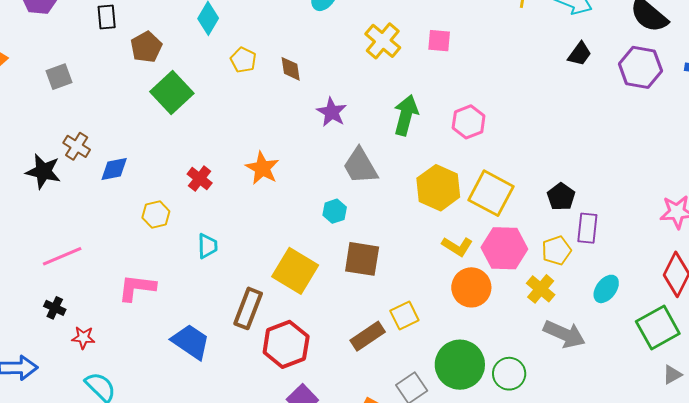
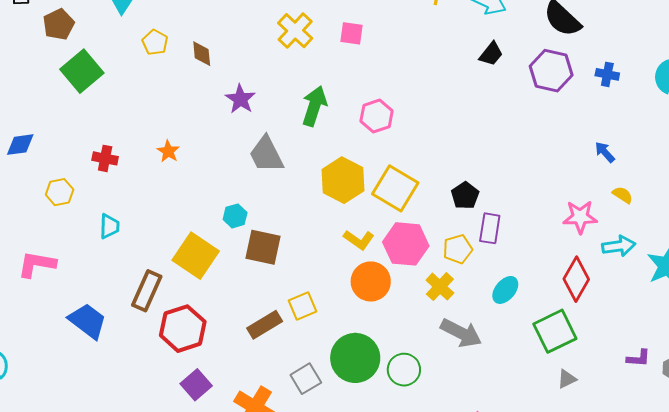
orange star: (262, 168) -> (168, 151), size x0.7
red cross: (200, 179) -> (105, 158), turned -30
cyan hexagon: (335, 211) -> (235, 216), moved

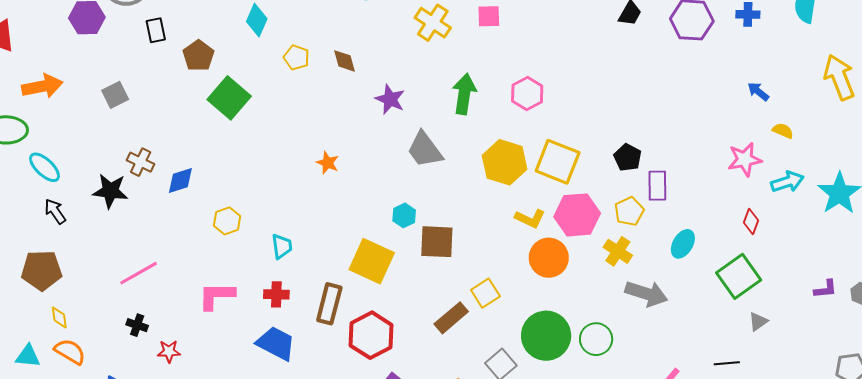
red cross: (105, 158) -> (276, 294), moved
red diamond: (576, 279) -> (751, 221), size x0.6

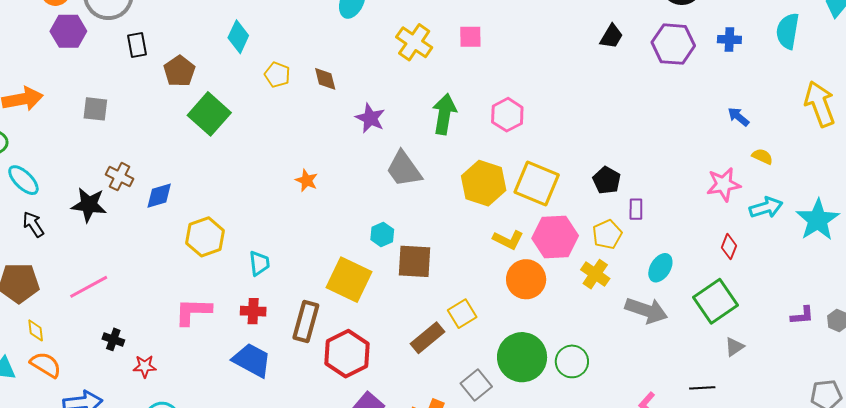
gray square: (115, 95) -> (95, 109), turned 32
purple rectangle: (657, 186) -> (636, 209), size x0.7
yellow hexagon: (227, 221) -> (205, 237), size x1.4
pink line: (139, 273) -> (89, 287), moved
gray arrow: (646, 294) -> (646, 310), moved

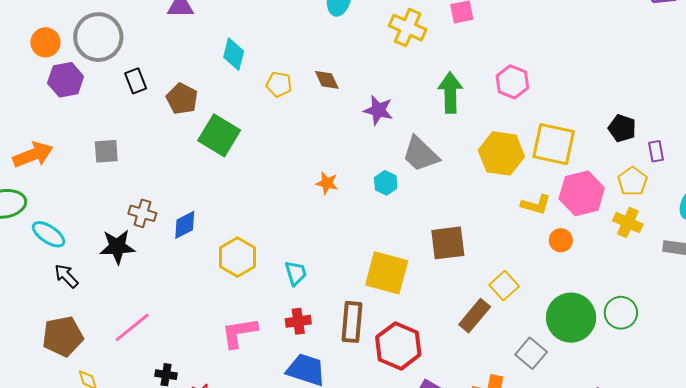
cyan hexagon: (382, 234) -> (386, 183), moved
orange circle: (526, 279) -> (561, 240), size x0.6

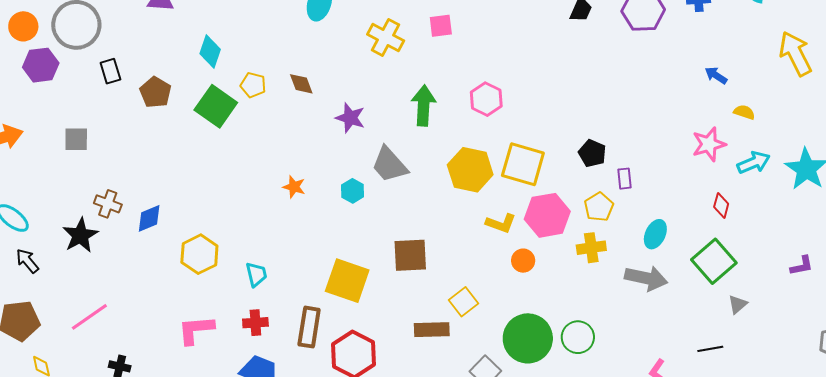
green square: (219, 135) -> (216, 106), moved
yellow cross: (628, 223) -> (591, 248), turned -36
black star: (117, 247) -> (80, 235), turned -30
brown rectangle: (475, 316) -> (432, 330), turned 44

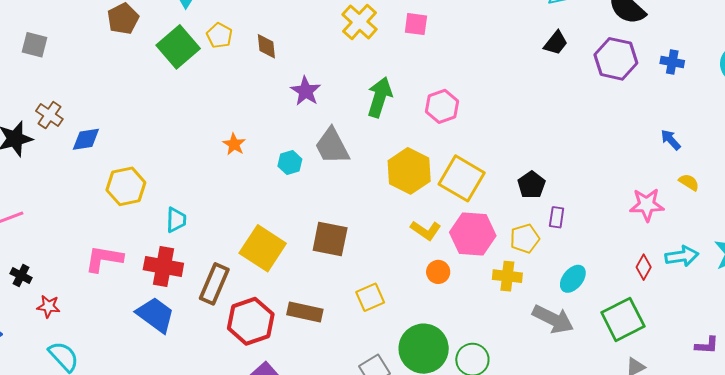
cyan arrow: (754, 163) -> (682, 256), moved
red cross: (255, 323) -> (163, 266), size x1.5
brown rectangle: (432, 330) -> (305, 312), moved

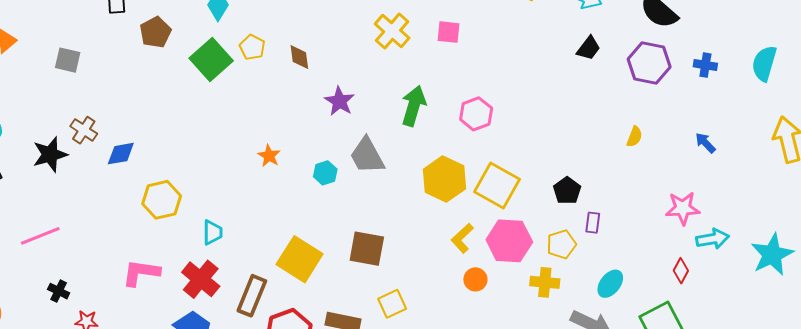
yellow semicircle: (689, 182) -> (634, 137), moved, turned 80
yellow L-shape: (426, 230) -> (462, 238), turned 104
cyan arrow: (682, 256) -> (713, 239), moved
red cross: (163, 266) -> (201, 279), turned 30
yellow square: (370, 297) -> (392, 304), moved

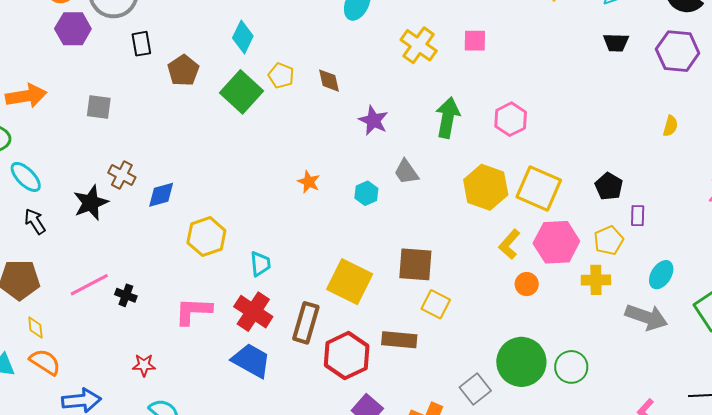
black trapezoid: (589, 48) -> (616, 43), turned 60
gray trapezoid: (367, 156) -> (406, 172), size x0.7
black cross: (59, 291) -> (126, 295), moved
yellow square: (392, 304) -> (436, 304), moved, turned -32

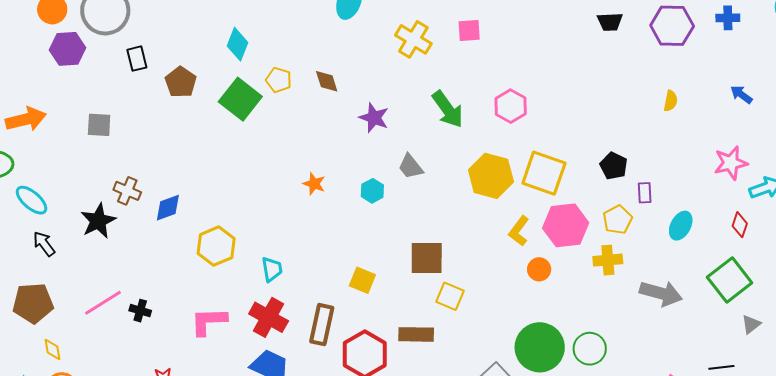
green arrow: (448, 118) -> (448, 109), turned 138
cyan ellipse: (661, 275) -> (681, 226), moved
yellow square: (350, 282) -> (362, 280), size x0.6

